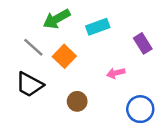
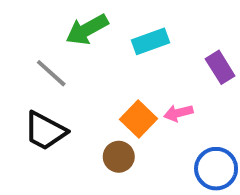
orange square: (64, 56) -> (139, 119), moved

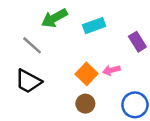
brown circle: (119, 157) -> (85, 104), moved

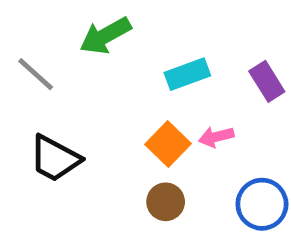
cyan rectangle: (94, 26) -> (187, 74), moved
gray line: (32, 45) -> (36, 74), moved

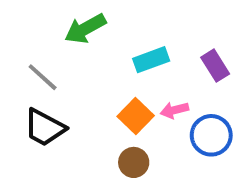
gray line: (36, 74) -> (43, 77), moved
blue circle: (262, 204) -> (211, 135), moved

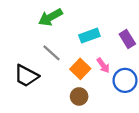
gray line: (43, 77) -> (52, 53), moved
pink arrow: (174, 110) -> (103, 65), turned -112

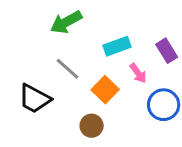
pink arrow: (103, 65) -> (138, 73), moved
brown circle: (79, 96) -> (92, 126), moved

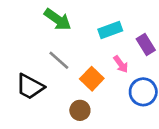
green arrow: (66, 22) -> (58, 19), turned -116
cyan rectangle: (117, 46) -> (110, 30), moved

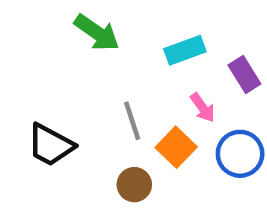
gray line: (59, 60) -> (132, 121), moved, turned 30
orange square: (92, 79) -> (176, 147), moved

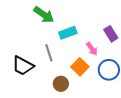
cyan rectangle: (185, 50) -> (68, 33), moved
gray line: (132, 121) -> (49, 53), moved

